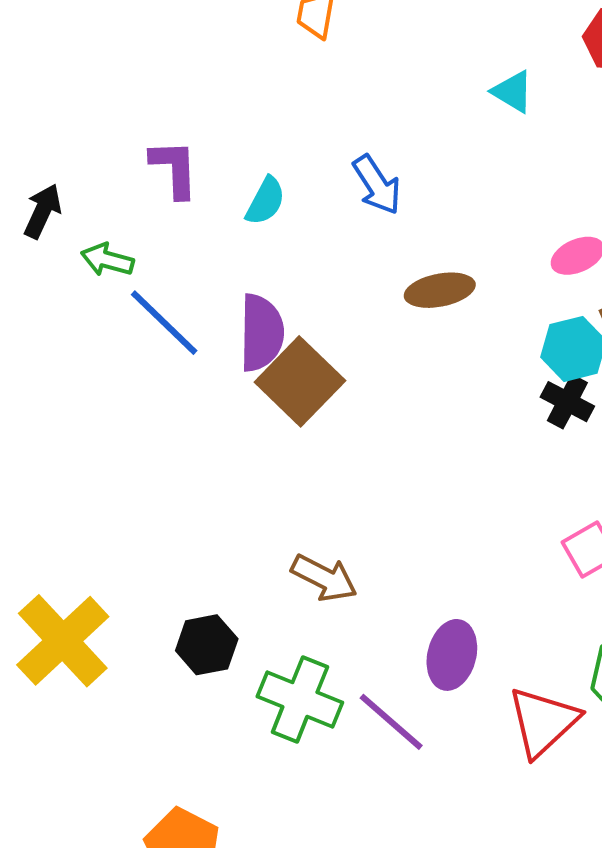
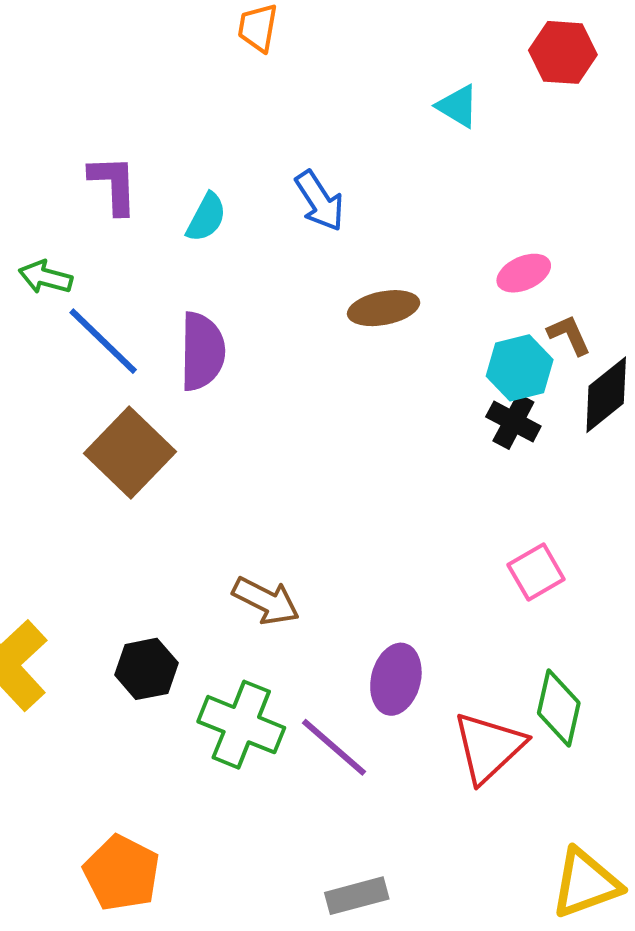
brown square: (300, 381) -> (130, 452), moved

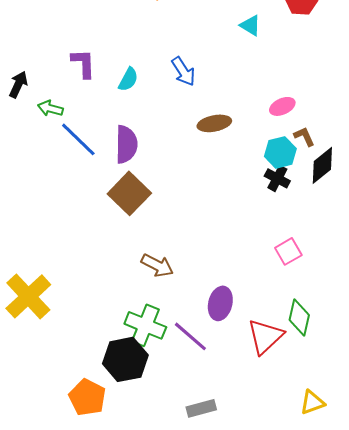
brown square: (130, 452) -> (129, 193), moved
black hexagon: (146, 669) -> (125, 359), moved, size x1.5
yellow triangle: (586, 883) -> (312, 402), size x0.7

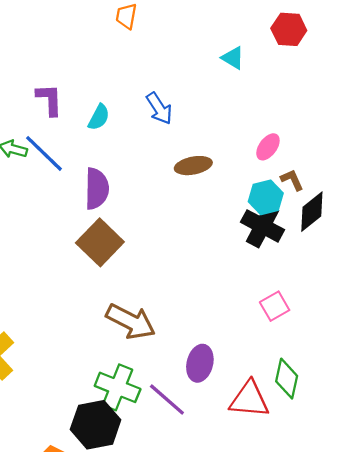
pink ellipse: (282, 106) -> (268, 147), turned -30
blue line: (78, 139) -> (44, 153), moved
black cross: (277, 178) -> (262, 226), size x1.5
brown arrow: (157, 265) -> (131, 321), size x1.4
red triangle: (265, 336) -> (249, 399), turned 48

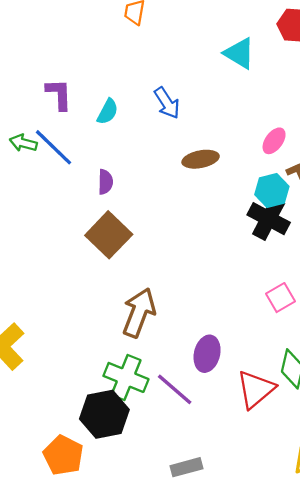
cyan triangle: (233, 58) -> (239, 53), size x1.4
purple semicircle: (97, 189) -> (105, 182), size x0.6
brown arrow: (131, 321) -> (139, 313), turned -96
red triangle: (249, 399) -> (256, 389), turned -45

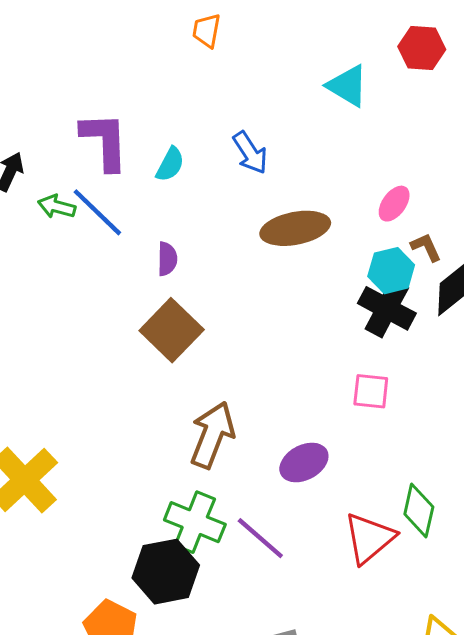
purple L-shape: (59, 94) -> (105, 141), size x1.4
brown ellipse: (201, 159) -> (295, 228), size x1.4
pink square: (281, 298) -> (371, 391), moved, turned 36
purple ellipse: (207, 354) -> (304, 463), moved, turned 48

